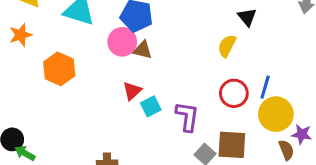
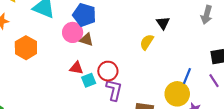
blue line: (265, 87) -> (187, 76), moved
red triangle: (132, 91) -> (76, 68), turned 48
red circle: (234, 93) -> (108, 71), moved

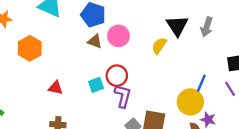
gray arrow: (207, 15) -> (207, 27), moved
black triangle: (163, 23) -> (177, 26), size x1.5
pink circle: (73, 32) -> (118, 36), moved
red triangle: (76, 68) -> (56, 88), moved

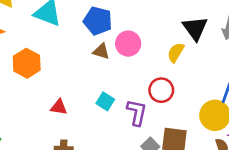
red circle: (117, 76) -> (161, 90), moved
cyan square: (96, 85) -> (105, 101), turned -35

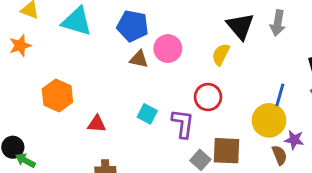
orange hexagon: (27, 63) -> (57, 95), moved

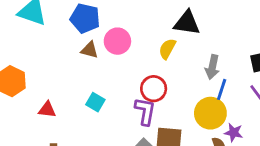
gray arrow: (278, 23) -> (212, 67), moved
black triangle: (240, 26) -> (187, 23), turned -44
purple L-shape: (183, 124) -> (145, 111), moved

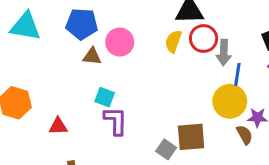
red circle: (154, 89) -> (204, 38), moved
cyan square: (95, 102) -> (105, 97), moved
purple L-shape: (145, 111) -> (116, 121), moved

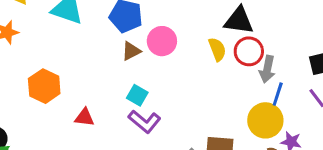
yellow semicircle: (173, 41) -> (217, 49), turned 130
brown triangle: (92, 56) -> (131, 51), turned -42
purple L-shape: (116, 121) -> (145, 121), turned 120

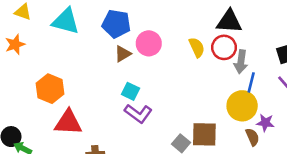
black triangle: (239, 21) -> (229, 21), moved
red triangle: (84, 117) -> (68, 122), moved, size x1.6

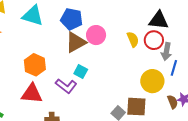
brown triangle: (123, 54) -> (76, 42), size x1.6
orange hexagon: (50, 89) -> (35, 65), moved
yellow circle: (242, 106) -> (152, 81), moved
purple L-shape: (138, 113) -> (66, 86), moved
brown semicircle: (252, 137) -> (173, 102), moved

